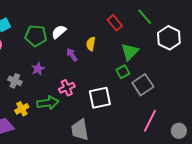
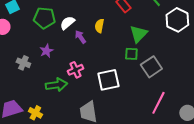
white semicircle: (59, 32) -> (67, 23), moved
green square: (123, 72) -> (131, 54), turned 32
yellow cross: (22, 109) -> (35, 113), moved, turned -32

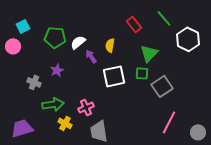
pink cross: (75, 70) -> (86, 107), moved
white square: (108, 80) -> (114, 76), moved
green arrow: (56, 85) -> (53, 104), moved
yellow cross: (35, 113) -> (65, 123), moved

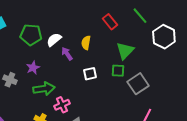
white square: (114, 76) -> (90, 74), size x0.6
green arrow: (53, 104) -> (44, 89), moved

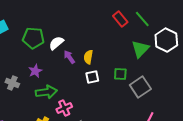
red rectangle: (110, 22) -> (120, 19), moved
yellow semicircle: (86, 43) -> (88, 57), moved
green triangle: (125, 51) -> (140, 49), moved

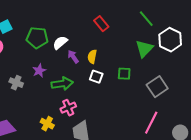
red rectangle: (120, 19) -> (101, 24), moved
white square: (92, 77) -> (96, 77), turned 32
gray square: (140, 87) -> (157, 87), moved
green arrow: (46, 92) -> (62, 84), moved

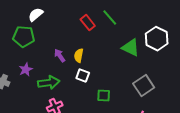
green line: (146, 19) -> (110, 18), moved
white semicircle: (60, 43) -> (36, 15), moved
green triangle: (144, 49) -> (131, 48), turned -48
green square: (124, 74) -> (104, 96), moved

